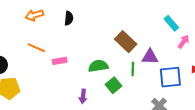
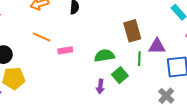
brown rectangle: (126, 42) -> (132, 31), turned 30
purple arrow: (83, 96) -> (100, 87), moved

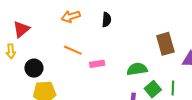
green line: (139, 59) -> (173, 88), moved

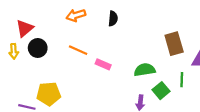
pink rectangle: (97, 64) -> (103, 64), turned 32
black circle: (34, 68) -> (38, 48), moved
green line: (173, 88) -> (182, 80), moved

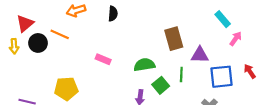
orange line: (78, 50) -> (60, 34), moved
yellow pentagon: (49, 94) -> (66, 89), moved

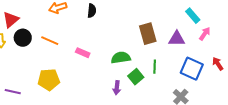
orange line: (60, 34) -> (50, 41), moved
purple triangle: (200, 55) -> (177, 39), moved
blue square: (222, 77) -> (192, 69), turned 30

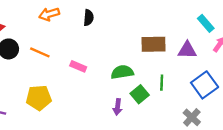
brown rectangle: (148, 34) -> (154, 44), turned -75
blue square: (192, 69) -> (205, 85), turned 30

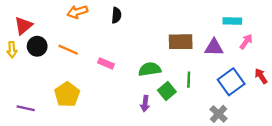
cyan rectangle: (206, 23) -> (232, 21), turned -48
yellow pentagon: (39, 98) -> (67, 94), turned -30

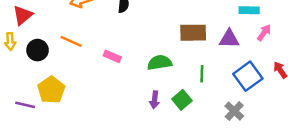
black circle: (37, 46) -> (38, 50), moved
green square: (167, 91) -> (182, 100), moved
yellow pentagon: (67, 94) -> (51, 90), moved

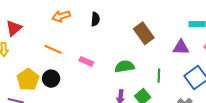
brown rectangle: (193, 33) -> (144, 33), moved, turned 55
black circle: (38, 50) -> (51, 79), moved
yellow pentagon: (51, 90) -> (28, 80), moved

